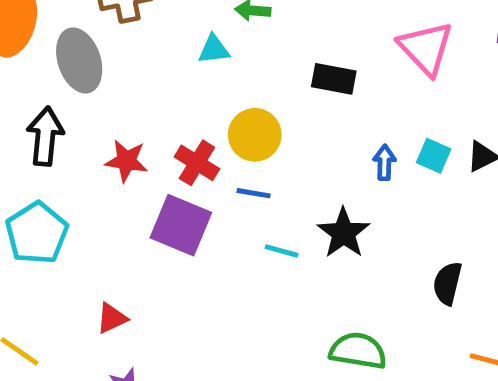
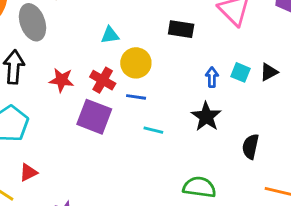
cyan triangle: (214, 49) -> (110, 35), moved
black star: (344, 233) -> (206, 117), moved
red triangle: (112, 318) -> (28, 172), moved

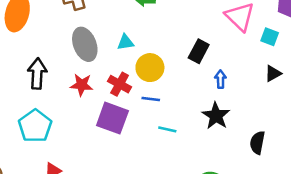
gray ellipse: (32, 22) -> (85, 44), moved
black rectangle: (181, 29) -> (199, 51), moved, turned -70
cyan square: (240, 72) -> (270, 37), moved

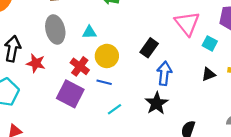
blue arrow: (220, 79) -> (164, 73), size x1.5
red star: (82, 85) -> (36, 63), moved
cyan line: (167, 129) -> (115, 109), turned -56

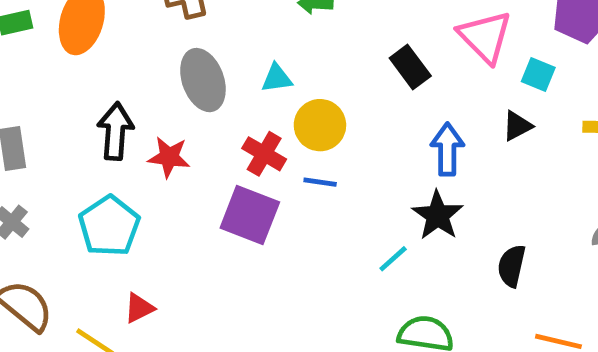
black rectangle: (149, 48) -> (410, 67), moved, turned -66
black triangle: (209, 74) -> (517, 126), moved
cyan line: (115, 109) -> (393, 259), moved

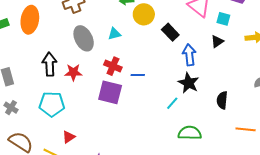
black rectangle: (410, 67) -> (170, 32), moved
yellow circle: (320, 125) -> (144, 14), moved
cyan pentagon: (109, 226) -> (52, 104), turned -30

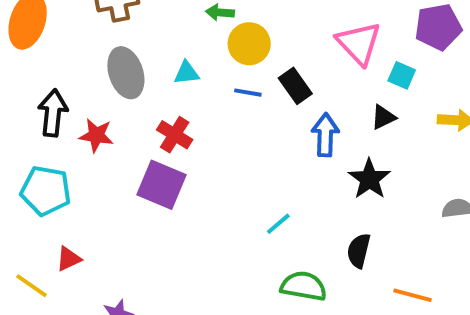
blue line: (138, 75) -> (248, 93), moved
black star: (189, 83) -> (369, 179), moved
black semicircle: (222, 100) -> (359, 251), moved

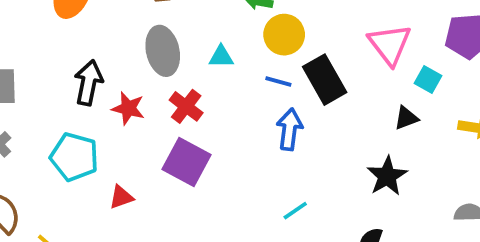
black rectangle: (295, 86) -> (325, 80), size x1.4
red cross: (175, 135) -> (186, 106), moved
blue arrow: (325, 135) -> (290, 129), moved
red triangle: (69, 259) -> (121, 197), moved

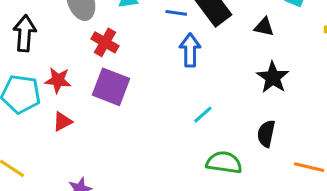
red star: (128, 108) -> (58, 80), moved
black triangle: (406, 118) -> (264, 27), moved, turned 40

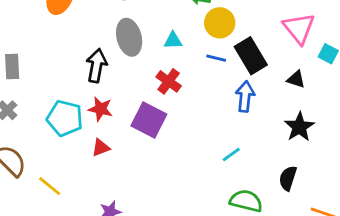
black arrow: (25, 33) -> (97, 66), moved
red cross: (105, 42) -> (169, 81), moved
blue arrow: (190, 50) -> (245, 96), moved

